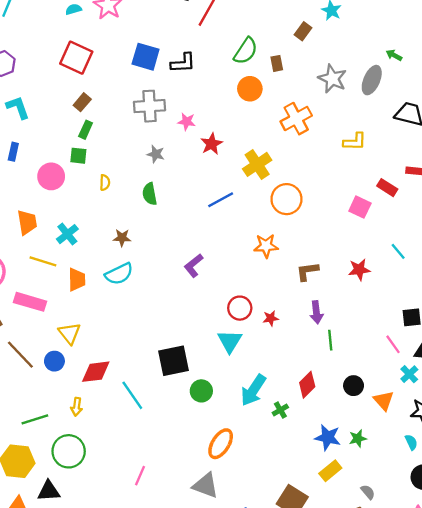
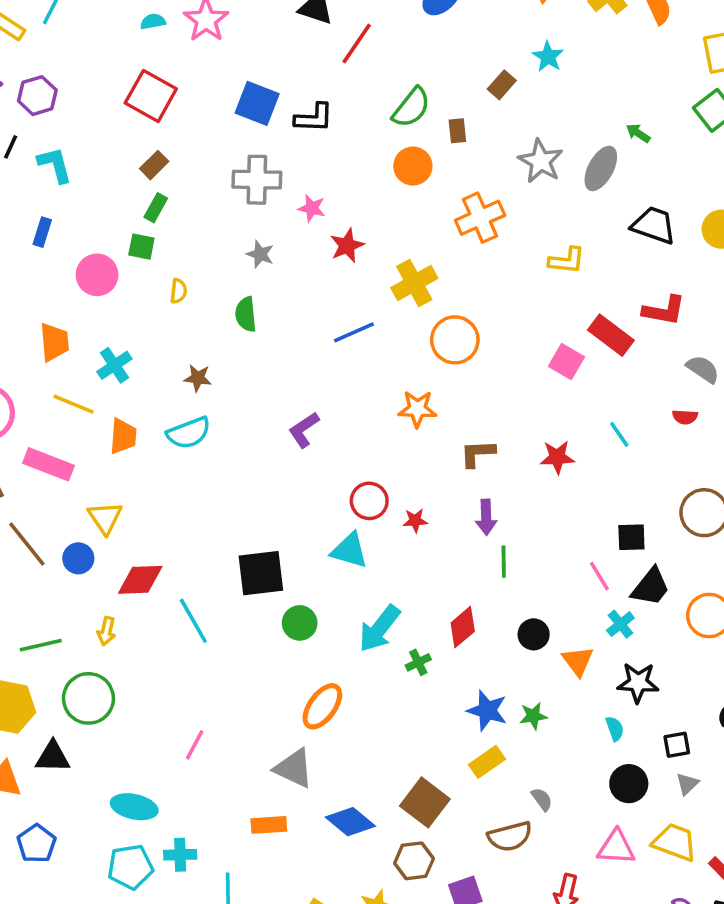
red rectangle: (387, 188) -> (611, 335), size x1.4
cyan triangle: (230, 341) -> (350, 550), turned -50

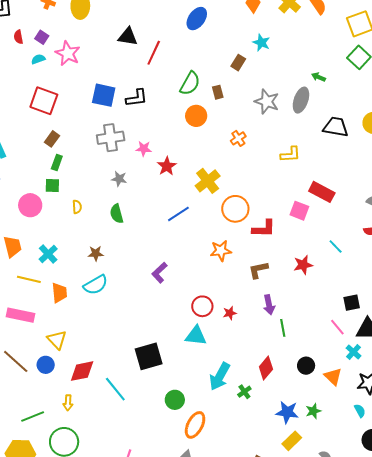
orange cross: (480, 218) -> (238, 138), size x0.6
red L-shape: (664, 310) -> (264, 229), moved
green circle: (300, 623) -> (175, 400), moved

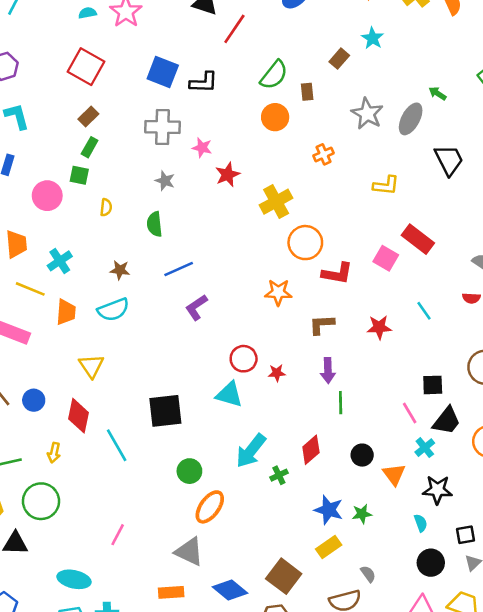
black trapezoid: (336, 127) -> (449, 160), turned 44
blue line: (178, 214) -> (179, 269), moved
yellow triangle: (57, 340) -> (91, 366), moved
red diamond: (82, 371) -> (78, 416), turned -76

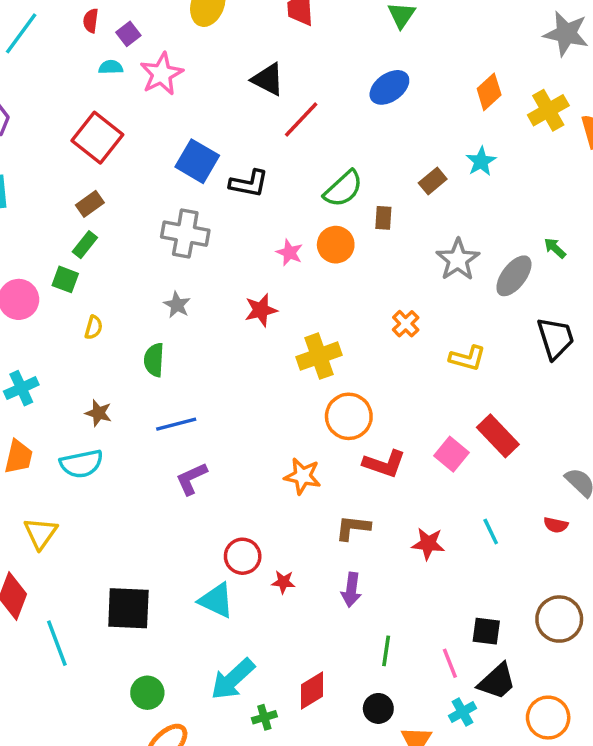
pink star: (202, 148) -> (289, 253), moved
orange cross: (324, 154) -> (406, 324), moved, turned -30
green line: (341, 403) -> (386, 651), moved

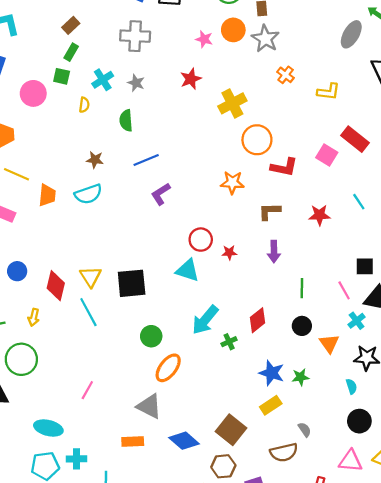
gray star: (458, 260) -> (265, 39), moved
cyan cross: (21, 388) -> (103, 80), moved
yellow triangle: (41, 533) -> (91, 277), moved

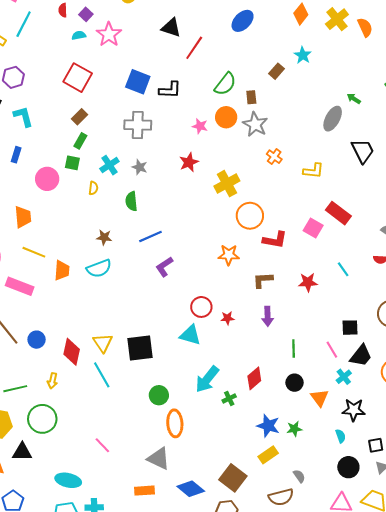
orange ellipse: (168, 368) -> (175, 423), turned -40
pink line: (87, 390) -> (102, 445), turned -72

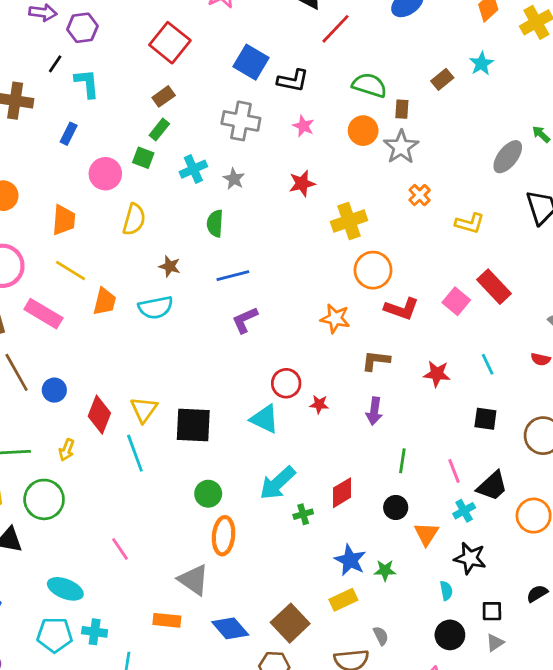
green semicircle: (225, 84) -> (369, 85), turned -120
pink star: (200, 126) -> (303, 126), moved
yellow semicircle: (93, 188) -> (134, 219), moved, size x1.6
black square: (350, 328) -> (485, 419), moved

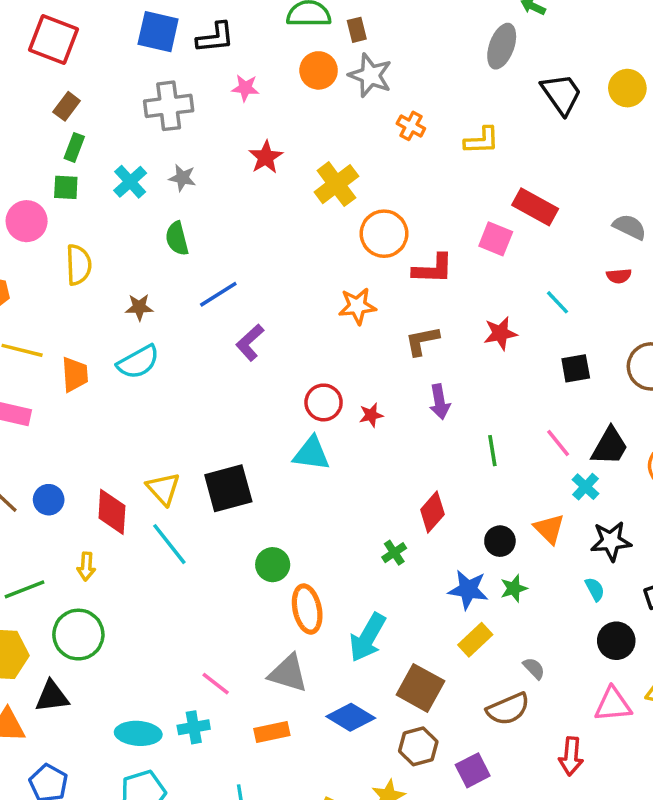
cyan arrow: (278, 483) -> (368, 637), moved
black circle: (396, 507) -> (500, 541), moved
pink line: (120, 549) -> (216, 684), moved
cyan cross: (95, 632) -> (194, 727), moved

